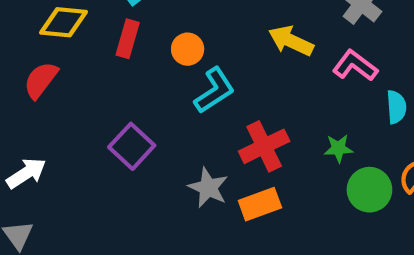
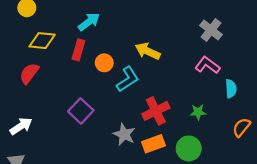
yellow arrow: (291, 41) -> (148, 51), moved
orange circle: (188, 49) -> (104, 63), moved
green circle: (369, 190) -> (189, 148), moved

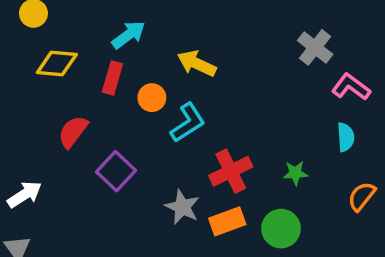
yellow arrow: (148, 51) -> (197, 64), moved
pink L-shape: (207, 65) -> (351, 87), moved
red semicircle: (29, 73) -> (73, 132), moved

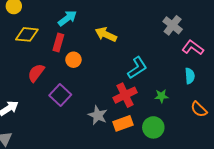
orange circle: (152, 98) -> (73, 60), moved
cyan L-shape: (188, 123) -> (137, 68), moved
orange semicircle: (362, 196) -> (199, 109), turned -84

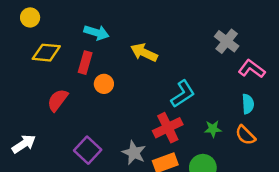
cyan arrow: (67, 18) -> (96, 33), turned 54
purple square: (60, 95) -> (88, 150), moved
orange semicircle: (199, 109) -> (245, 135), moved

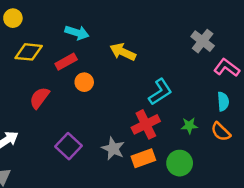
red rectangle: (85, 63) -> (66, 62), turned 45

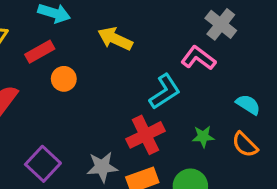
pink L-shape: (227, 68) -> (198, 58), moved
cyan semicircle: (223, 101) -> (248, 104), turned -54
gray star: (113, 149) -> (102, 167), turned -30

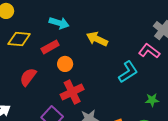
red cross: (146, 135) -> (72, 92), moved

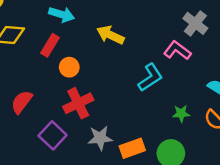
red rectangle: (50, 47) -> (50, 45), turned -30
red semicircle: (28, 77) -> (22, 102), moved

